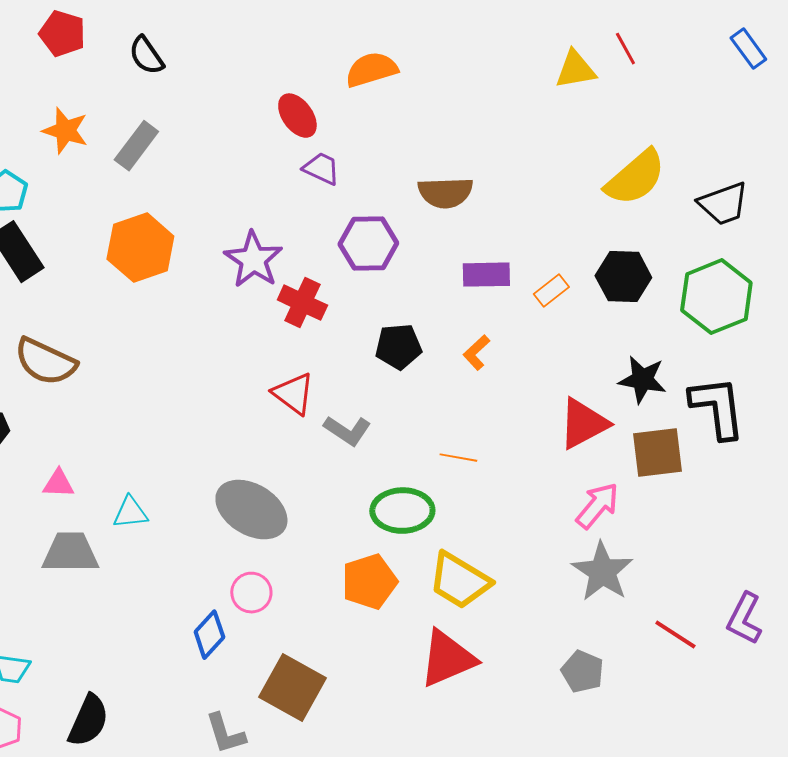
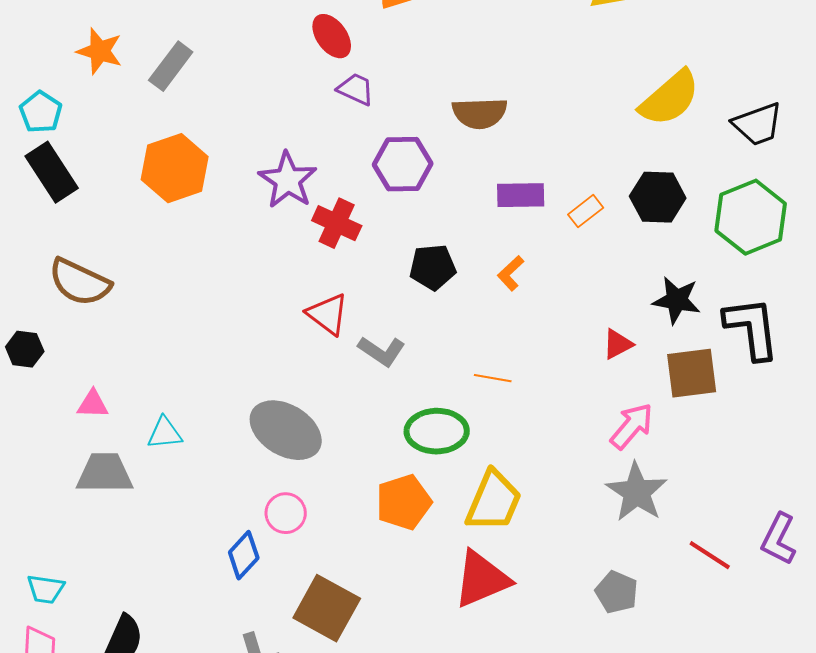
red triangle: (583, 424) -> (618, 344), size x0.6
yellow trapezoid: (459, 581) -> (494, 501), turned -98

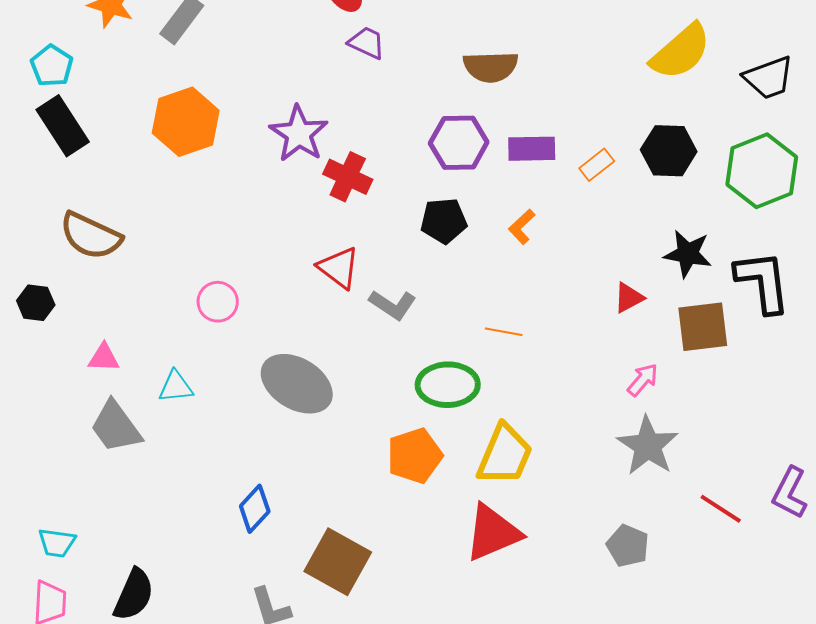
purple hexagon: (403, 164) -> (459, 143), moved
pink arrow: (632, 426) -> (643, 380), size x0.7
gray trapezoid: (105, 473) -> (116, 427), turned -126
pink circle: (286, 513) -> (218, 302), moved

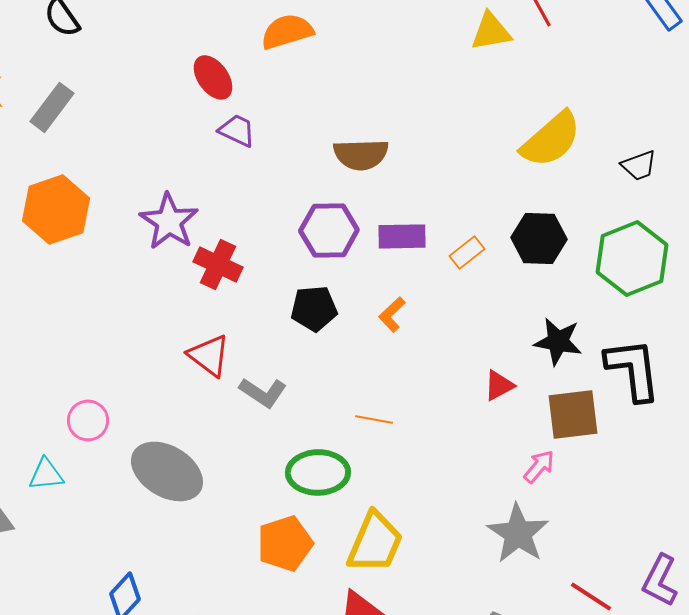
black trapezoid: (769, 78) -> (639, 165), size x0.7
pink circle: (218, 302) -> (88, 420), moved
pink arrow: (643, 380) -> (539, 466), moved

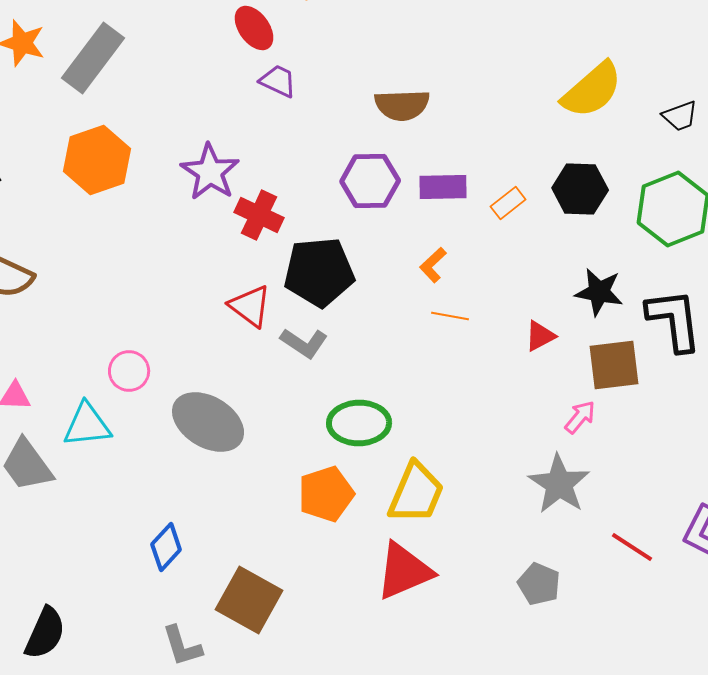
gray rectangle: (52, 107) -> (93, 58), size x1.4
black pentagon: (314, 308) -> (319, 272), moved, size x1.5
orange line: (374, 419) -> (450, 316), moved
cyan triangle: (46, 474) -> (87, 425), size x1.4

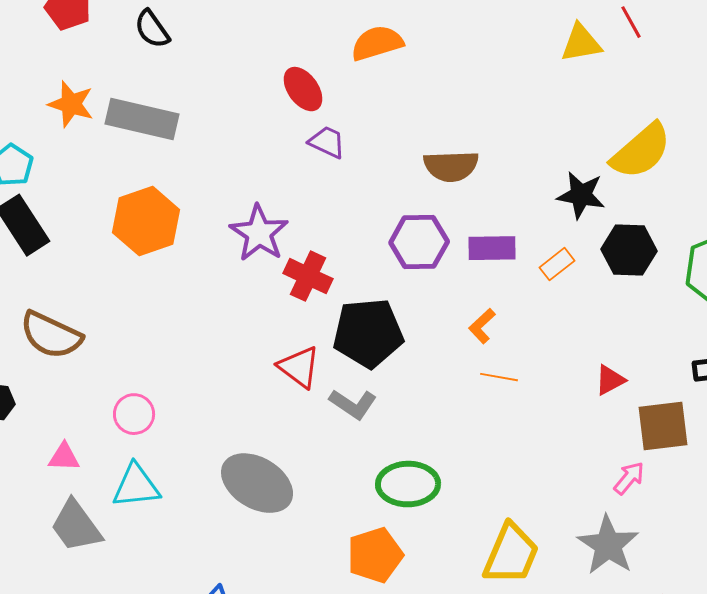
gray rectangle: (93, 58) -> (142, 119), turned 66
black star: (599, 292) -> (581, 195), moved
red triangle: (540, 336) -> (610, 380), moved
pink circle: (129, 371) -> (134, 414), moved
yellow trapezoid: (416, 493) -> (511, 554), moved

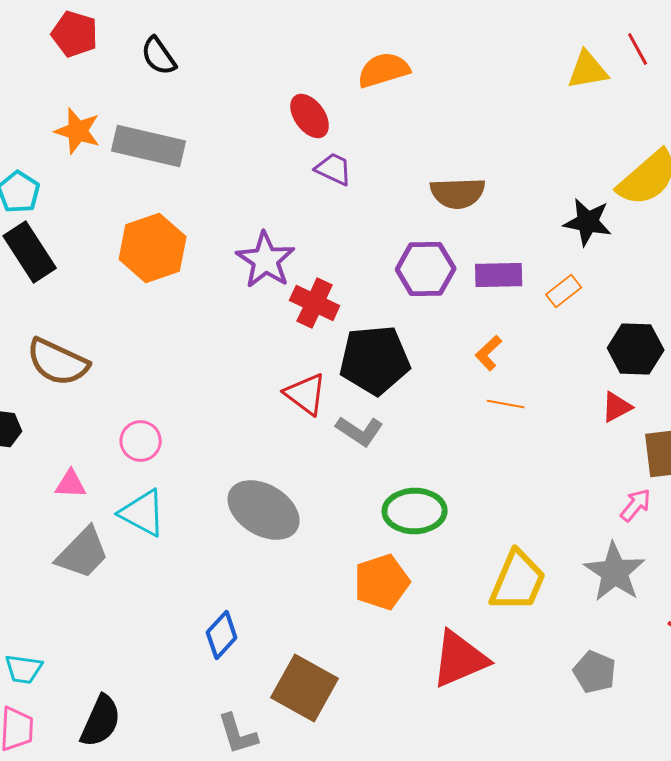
black hexagon: (629, 250) -> (636, 349), moved
cyan triangle: (136, 486) -> (143, 513), turned 34
gray trapezoid: (76, 526) -> (83, 553), turned -100

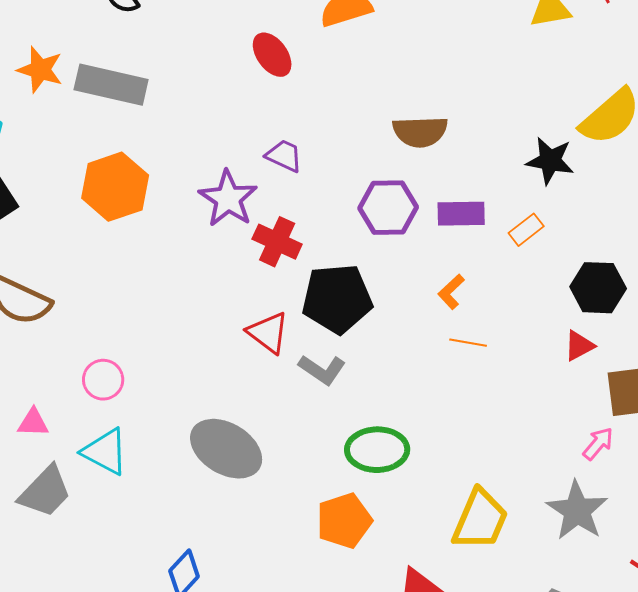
purple trapezoid: (334, 169) -> (284, 156), moved

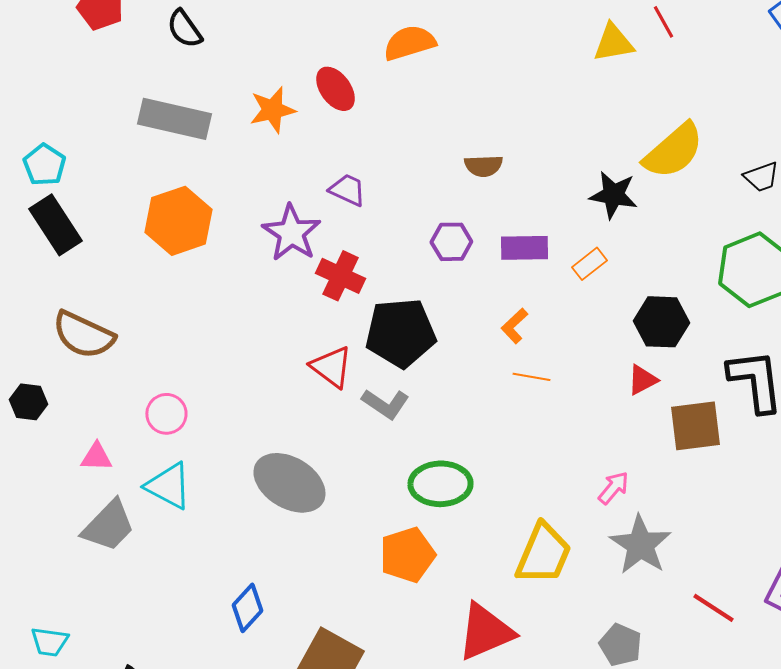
orange star: (40, 70) -> (272, 110), moved, turned -30
brown semicircle: (420, 132) -> (483, 166), size x0.7
purple hexagon: (388, 208) -> (451, 242), size x0.7
pink arrow: (598, 444) -> (613, 488), moved

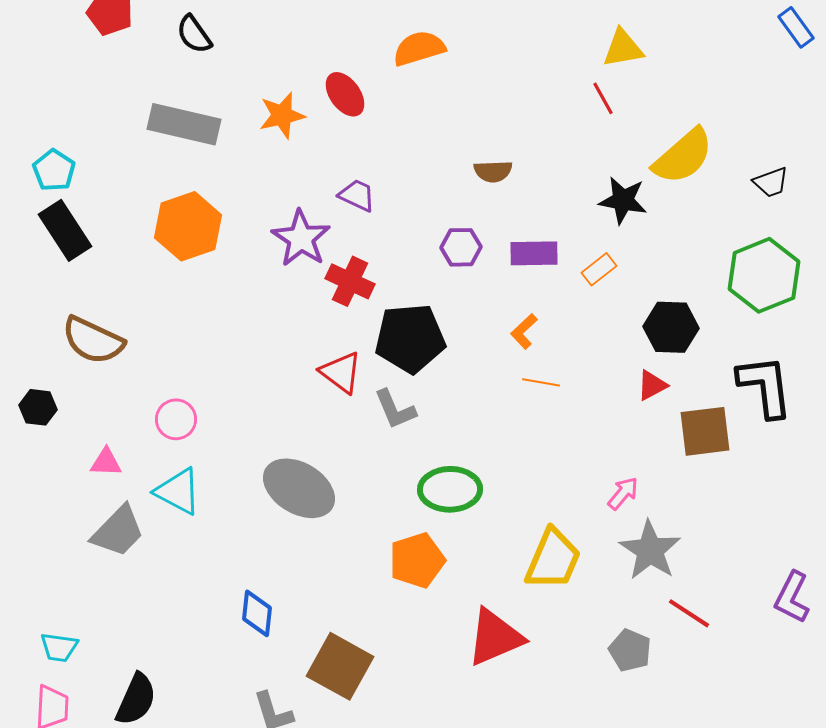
red line: (663, 22) -> (603, 98), moved
gray L-shape: (385, 404) -> (395, 409), turned 33
blue diamond: (247, 608) -> (257, 613), turned -36
red line: (713, 608) -> (689, 613), moved

